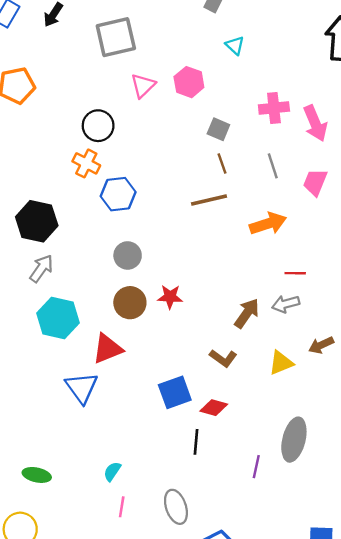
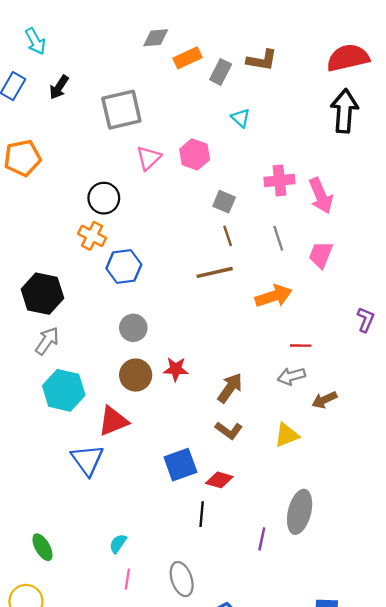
brown arrow: (247, 313) -> (230, 388), moved
brown arrow: (321, 345) -> (324, 400), moved
green ellipse: (37, 475) -> (42, 547), turned 48

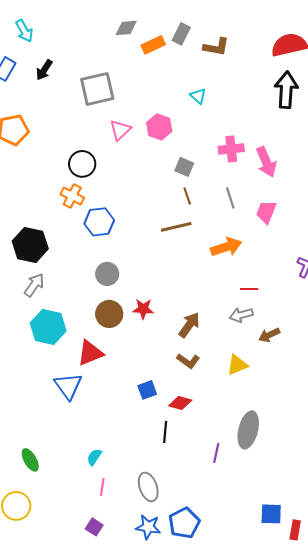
gray rectangle: (221, 72) -> (181, 34), moved
blue square: (180, 465) -> (147, 390), size x0.7

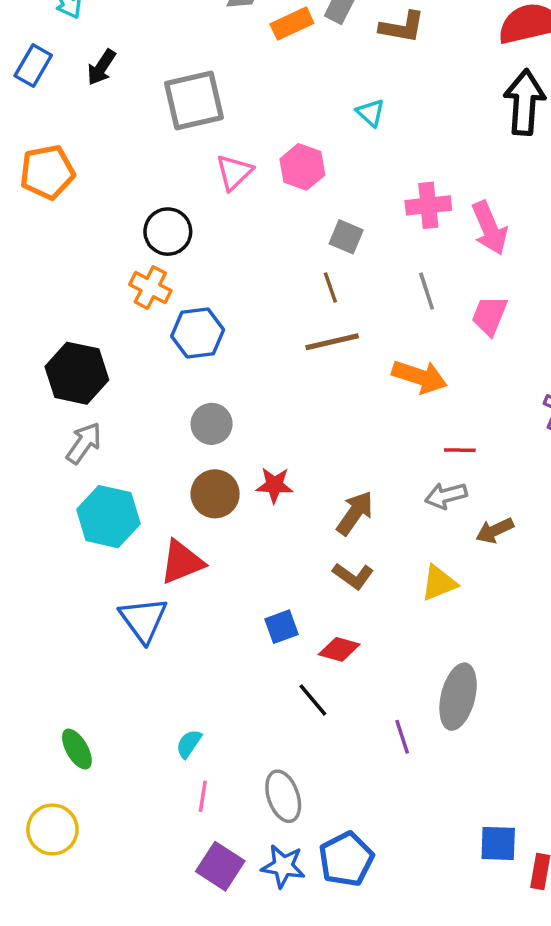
brown line: (187, 196) -> (330, 288), moved
orange arrow: (226, 247) -> (420, 377), turned 36
black line: (165, 432) -> (313, 700), turned -45
purple line: (216, 453) -> (402, 737), turned -30
purple square: (94, 527) -> (220, 866), moved, size x1.5

